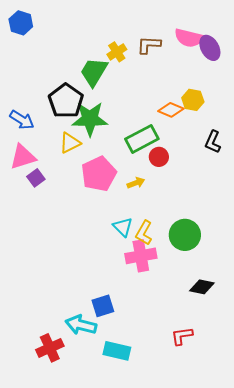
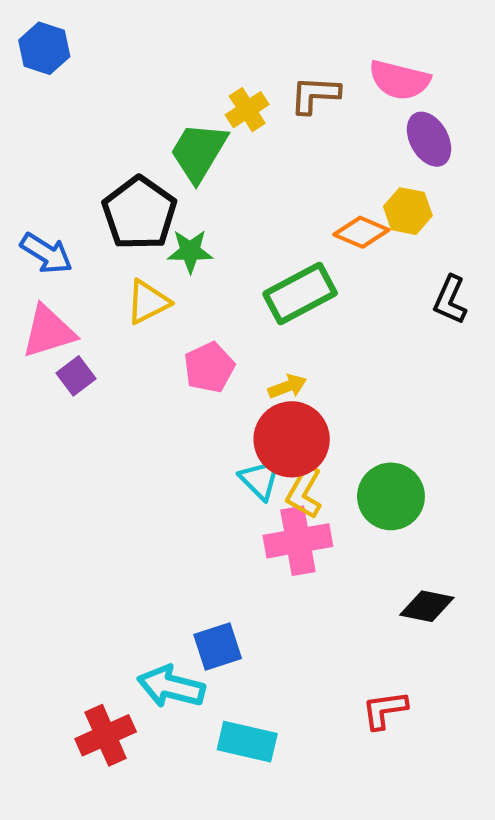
purple ellipse: (210, 48) -> (429, 139), moved
green star: (90, 119) -> (190, 251), size x0.6
red circle: (159, 157) -> (292, 439), moved, size x1.8
pink pentagon: (99, 174) -> (209, 367), size x0.7

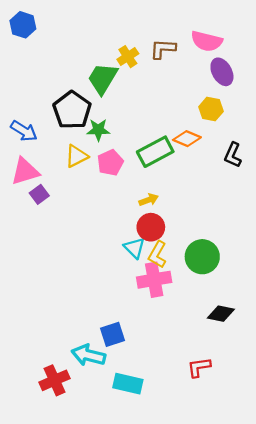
orange diamond: (361, 232) -> (187, 139), moved
pink pentagon: (209, 367) -> (110, 163), moved
red circle: (292, 439) -> (151, 227), size x0.7

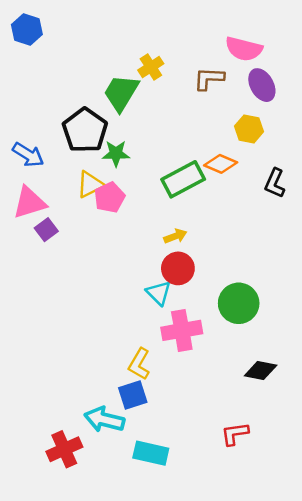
brown L-shape: (163, 49) -> (209, 79), moved
pink pentagon: (110, 163) -> (109, 197), moved
yellow L-shape: (157, 255) -> (139, 364), moved

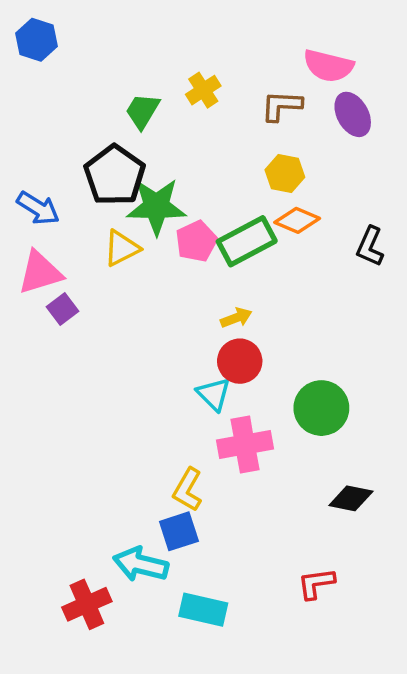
green trapezoid: (121, 93) -> (142, 111), moved, size x0.7
yellow hexagon: (249, 129) -> (285, 173), moved
green star: (116, 153) -> (156, 207), size x1.6
pink pentagon: (109, 197) -> (196, 241), moved

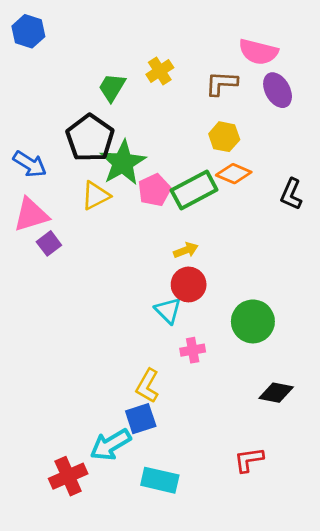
green star: (156, 207) -> (123, 163), turned -30
pink cross: (245, 444) -> (193, 350), size x0.6
cyan arrow: (141, 564) -> (111, 445), turned -45

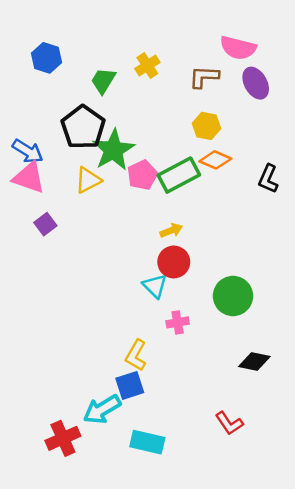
blue hexagon: (28, 31) -> (47, 58), moved
pink triangle: (31, 215) -> (29, 178), moved, turned 36
red L-shape: (249, 460) -> (229, 423), turned -116

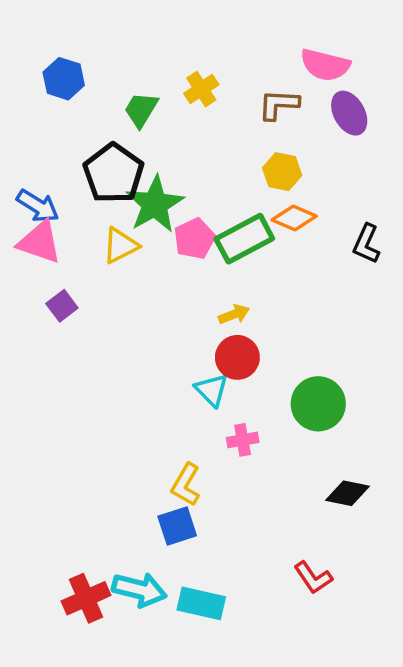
cyan arrow: (102, 409) -> (139, 590), moved, turned -135

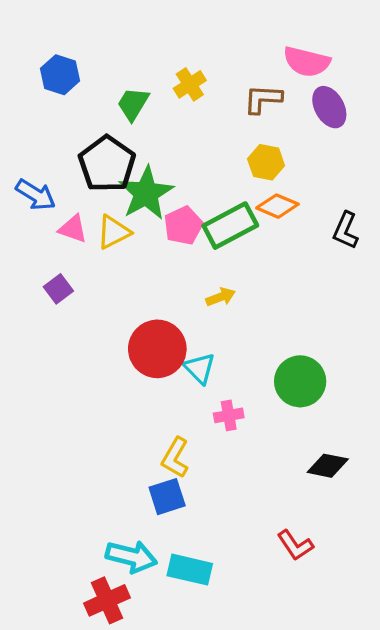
pink triangle: (40, 242) -> (73, 229), moved, size x0.7
red circle: (237, 357) -> (157, 349), moved, size x1.4
red cross: (86, 598) -> (107, 600), moved

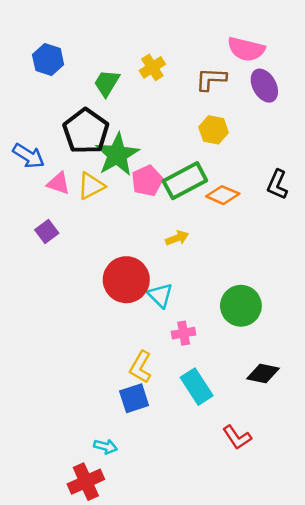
orange diamond: (277, 206) -> (223, 195), moved
cyan arrow: (131, 557) -> (105, 446), size x0.6
cyan rectangle: (190, 570) -> (197, 387), moved, turned 44

